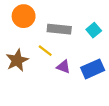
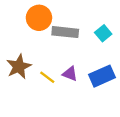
orange circle: (24, 16) -> (39, 18), moved
yellow line: (45, 51) -> (47, 77), moved

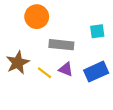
gray rectangle: (65, 32) -> (61, 45), moved
cyan square: (103, 33) -> (97, 31), turned 32

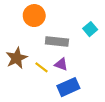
cyan square: (97, 31) -> (90, 29), turned -32
blue rectangle: (96, 72) -> (68, 87), moved

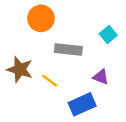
brown star: (17, 58) -> (20, 69), turned -30
purple triangle: (61, 64) -> (101, 77), moved

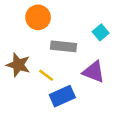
purple triangle: (101, 77) -> (94, 72), size x1.5
blue rectangle: (82, 104) -> (62, 96), moved

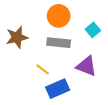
orange circle: (38, 17) -> (59, 16), moved
brown star: (18, 65) -> (17, 37), moved, turned -30

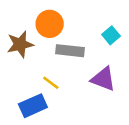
orange circle: (59, 16) -> (50, 24), moved
blue rectangle: (58, 89) -> (33, 106), moved

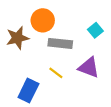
yellow line: (51, 83) -> (56, 73), moved
blue rectangle: (33, 106) -> (28, 91), turned -40

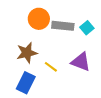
brown star: (17, 38) -> (27, 53), moved
gray rectangle: (60, 43) -> (63, 26), moved

